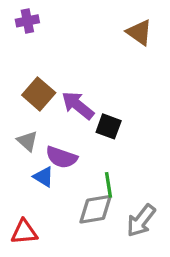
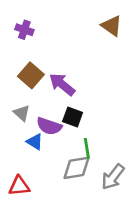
purple cross: (27, 21) -> (24, 30), moved, turned 30
black square: (109, 126) -> (73, 117), moved

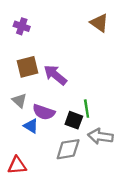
brown square: (31, 75) -> (27, 67), turned 35
black square: (73, 117) -> (74, 120), moved
green line: (87, 148) -> (87, 109), moved
gray arrow: (113, 177) -> (100, 136), moved, turned 60

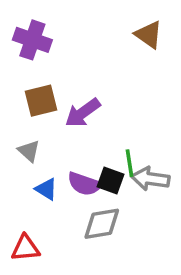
purple cross: (22, 26) -> (32, 40), size x1.5
purple arrow: (55, 75) -> (83, 113), turned -75
purple semicircle: (44, 112) -> (84, 184), moved
gray arrow: (100, 136) -> (150, 179), moved

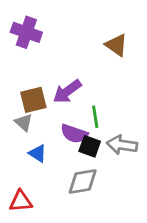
brown triangle: (149, 35) -> (116, 45), moved
brown square: (41, 101) -> (33, 100), moved
green line: (130, 163) -> (95, 117), moved
purple semicircle: (84, 184) -> (74, 134), moved

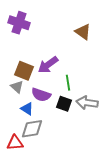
brown square: (33, 100) -> (24, 71), turned 36
purple semicircle: (74, 134) -> (41, 95), moved
gray diamond: (83, 181) -> (32, 129), moved

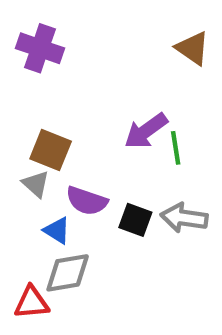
brown triangle: (83, 32) -> (193, 48), moved
purple arrow: (48, 65) -> (146, 131), moved
green line: (68, 83) -> (176, 148), moved

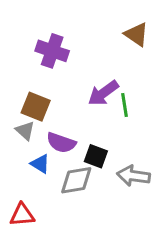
purple cross: (40, 48) -> (52, 51), moved
gray arrow: (184, 218) -> (133, 176), moved
gray diamond: (68, 273) -> (76, 180), moved

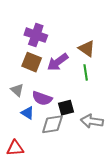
brown triangle: (136, 34) -> (87, 49), moved
purple arrow: (103, 93) -> (58, 62), moved
brown square: (36, 107) -> (32, 62), moved
black square: (96, 156) -> (66, 108), turned -35

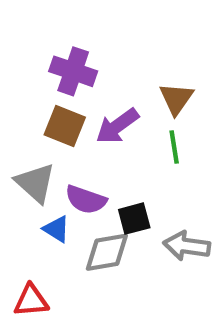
brown triangle: (87, 49) -> (176, 99), turned 30
gray triangle: (17, 90) -> (35, 183), size x1.5

